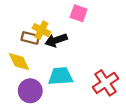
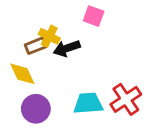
brown rectangle: (30, 38) -> (36, 46), turned -36
cyan trapezoid: (61, 76) -> (88, 103), moved

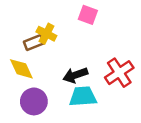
black arrow: (67, 48) -> (75, 75), moved
red cross: (126, 99) -> (119, 73), moved

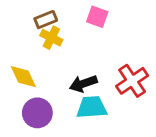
brown rectangle: (34, 42) -> (46, 20), moved

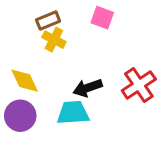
cyan trapezoid: (92, 107) -> (73, 113), moved
purple circle: (37, 113) -> (20, 116), moved

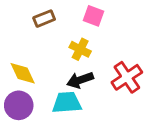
yellow cross: (54, 40) -> (80, 49), moved

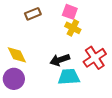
yellow cross: (80, 49) -> (73, 28), moved
cyan trapezoid: (67, 103) -> (69, 77), moved

